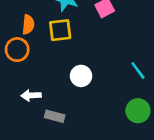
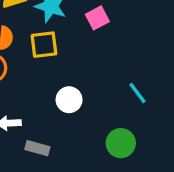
green circle: (138, 111) -> (121, 143), moved

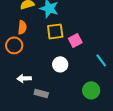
pink square: (97, 18) -> (75, 40), moved
yellow square: (44, 45) -> (55, 31), moved

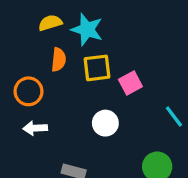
orange semicircle: (22, 27) -> (59, 60), moved
white arrow: (24, 78) -> (35, 128), moved

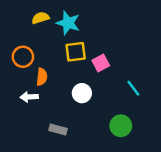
orange semicircle: (59, 60) -> (42, 77), moved
orange circle: (28, 91) -> (23, 57), moved

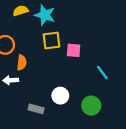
pink square: (101, 63) -> (74, 50), turned 32
white circle: (82, 93) -> (60, 96), moved

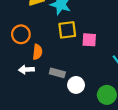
gray rectangle: (36, 109) -> (57, 73), moved

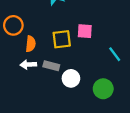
yellow square: (67, 30) -> (62, 39), moved
white arrow: (26, 70) -> (28, 65), moved

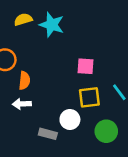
yellow square: (62, 39) -> (89, 97), moved
gray rectangle: (51, 66) -> (48, 134), moved

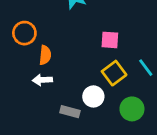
yellow square: (89, 97) -> (114, 73), turned -30

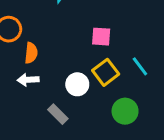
white circle: (93, 96) -> (77, 84), moved
gray rectangle: (70, 112) -> (58, 114), turned 30

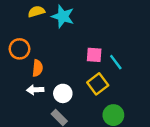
cyan line: (140, 66) -> (116, 62), moved
white circle: (77, 84) -> (63, 93), moved

